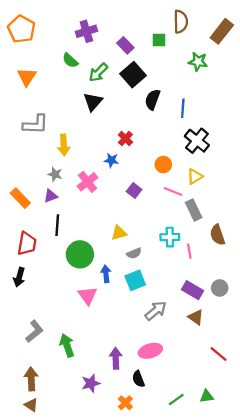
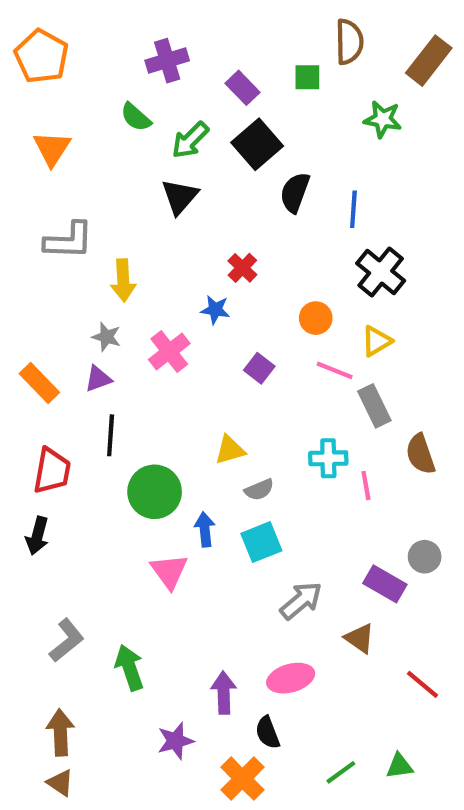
purple rectangle: (193, 290) -> (385, 584), moved
brown triangle: (196, 317) -> (360, 638), moved
orange cross: (125, 403) -> (242, 779), size x1.5

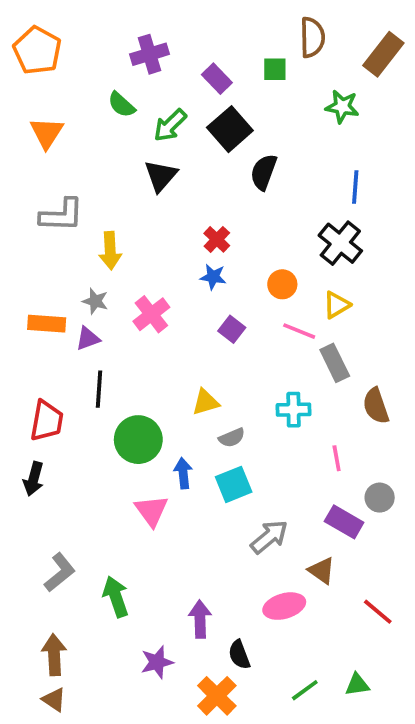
blue line: (353, 209) -> (355, 187), moved
blue star: (215, 310) -> (213, 277), moved
orange rectangle: (39, 383) -> (47, 324), moved, turned -42
pink line: (366, 486) -> (337, 458), moved
pink ellipse: (291, 678) -> (284, 606), moved

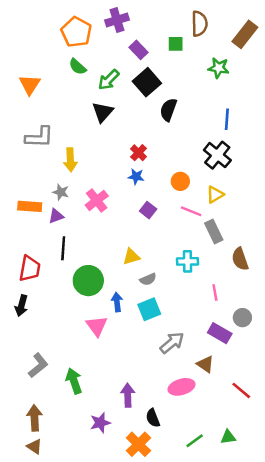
orange pentagon: (37, 50) -> (76, 32), moved
purple cross: (150, 54) -> (117, 20), moved

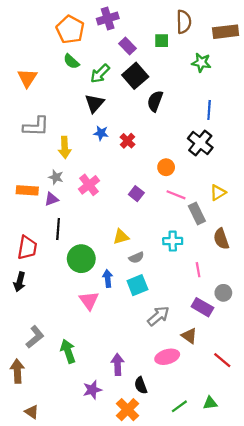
brown rectangle: (245, 34) -> (226, 32), turned 45
blue star: (136, 177) -> (101, 133), moved
yellow triangle: (215, 195) -> (218, 193), moved
brown arrow: (35, 418) -> (17, 371), moved

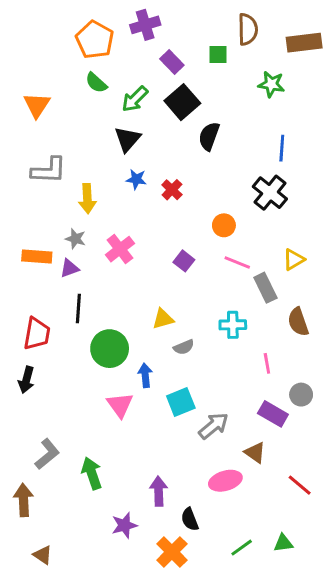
cyan square: (137, 285) -> (181, 402), moved

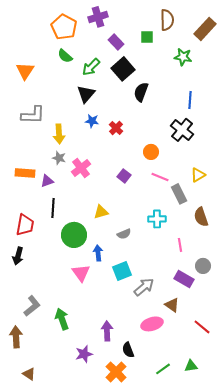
brown rectangle: (304, 43) -> (205, 29), turned -40
gray star: (75, 239) -> (59, 158), moved
yellow triangle: (163, 319) -> (101, 212), moved

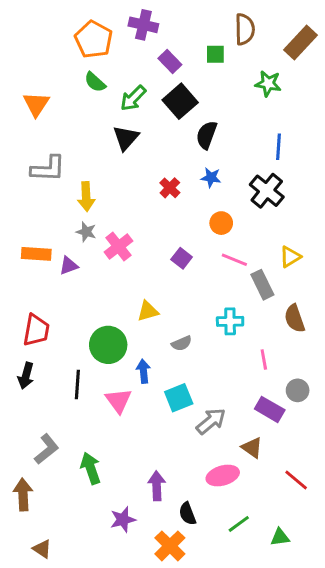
purple cross: (98, 17) -> (143, 25), turned 30
blue star: (92, 121) -> (211, 178), moved
black line: (53, 208) -> (77, 384), moved
green line: (163, 369) -> (239, 524), moved

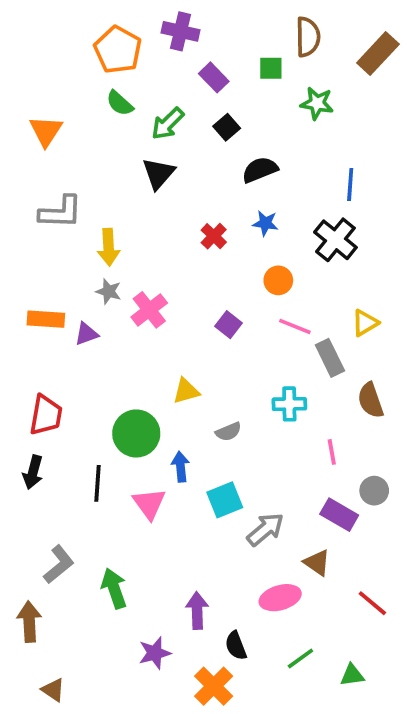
green star: (268, 84) -> (317, 103), moved
black square: (180, 101) -> (227, 127), size x0.6
black semicircle: (207, 135) -> (260, 170), turned 48

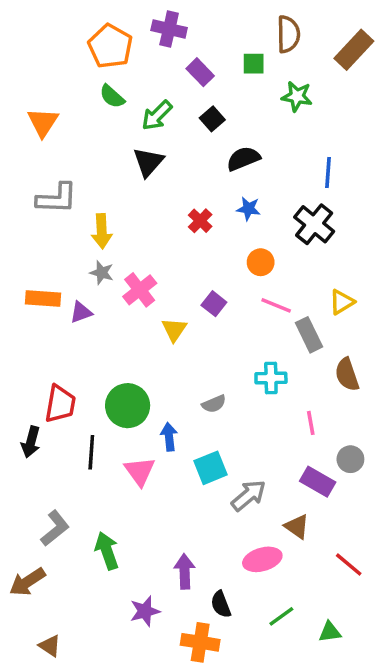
yellow triangle: (186, 391) -> (174, 330), moved, turned -40
red trapezoid: (46, 415) -> (60, 404), moved
brown arrow: (29, 622) -> (27, 582), turned -120
orange cross: (214, 686) -> (200, 642), turned -36

